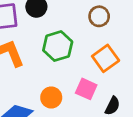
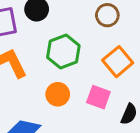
orange circle: (51, 97) -> (58, 94), moved

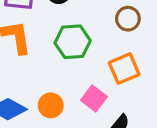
orange circle: (58, 94) -> (51, 105), moved

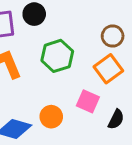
brown circle: (128, 19) -> (113, 36), moved

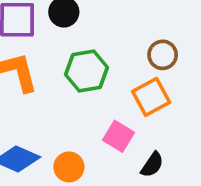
orange circle: (51, 117) -> (69, 167), moved

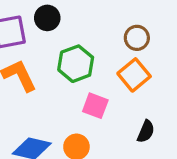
pink square: (119, 136) -> (95, 106), moved

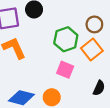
green hexagon: (76, 64) -> (66, 39), moved

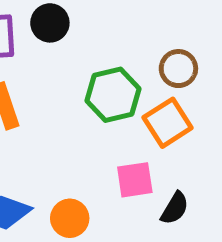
pink square: (65, 70) -> (135, 180), moved, turned -36

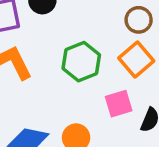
green hexagon: (113, 95) -> (81, 62), moved

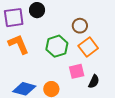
brown circle: (139, 20) -> (80, 26), moved

